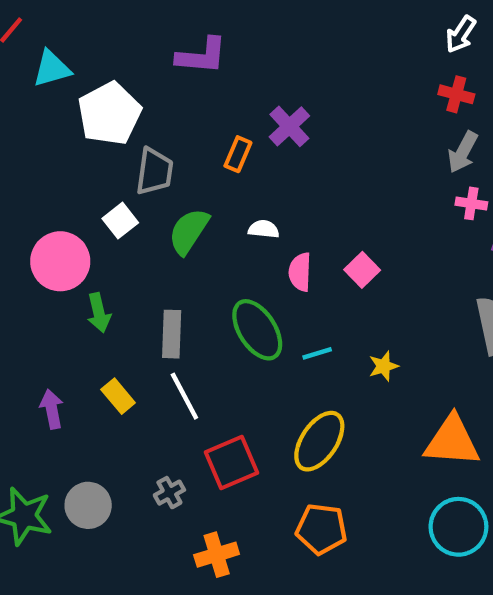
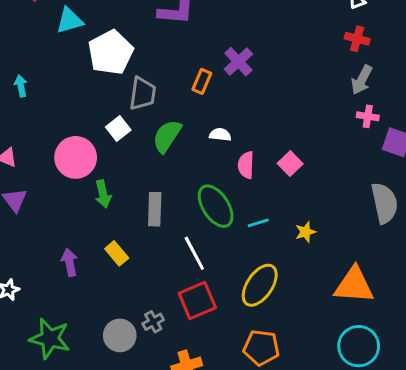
white line: (184, 396) -> (194, 253), moved
gray circle: (88, 505) -> (120, 335), moved

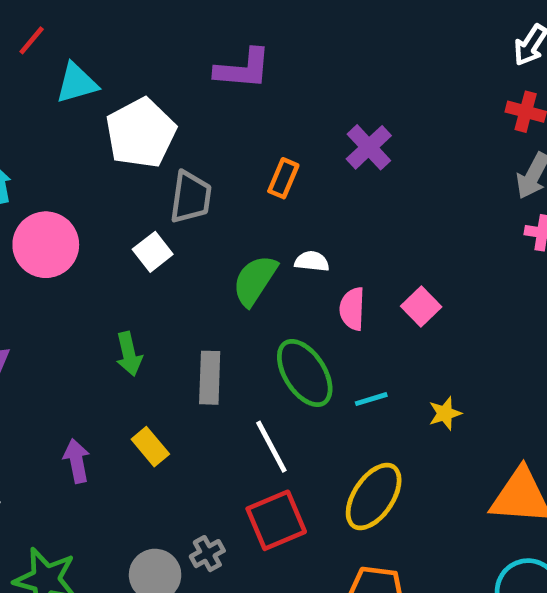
purple cross: (238, 62) -> (369, 147), moved
green semicircle: (167, 136) -> (255, 280), moved
pink circle: (76, 157) -> (46, 245), moved

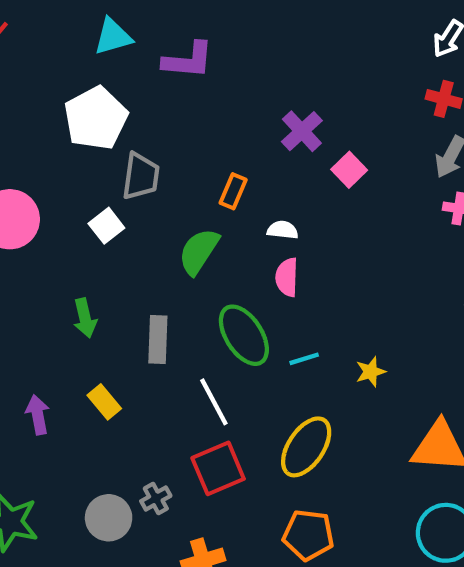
cyan triangle: (77, 83) -> (113, 37), moved
orange rectangle: (283, 178) -> (233, 191), moved
white semicircle: (312, 261) -> (283, 230), moved
pink square: (421, 306) -> (349, 170), moved

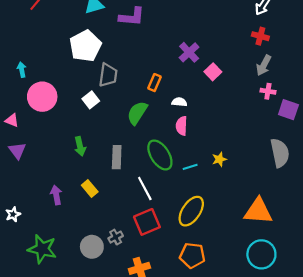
yellow star: (371, 372) -> (219, 159), moved

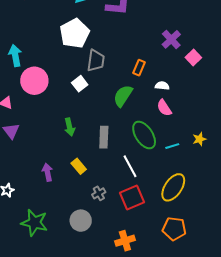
cyan arrow: (22, 70) -> (15, 56), size x1.5
pink semicircle: (182, 126) -> (164, 108), turned -36
gray cross: (116, 237) -> (99, 193), moved

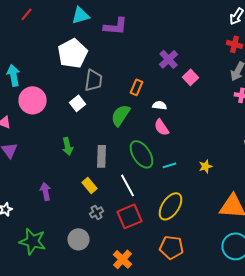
yellow star: (199, 139) -> (206, 166), moved
yellow rectangle: (79, 166) -> (90, 185), moved
orange cross: (125, 241) -> (122, 259), turned -30

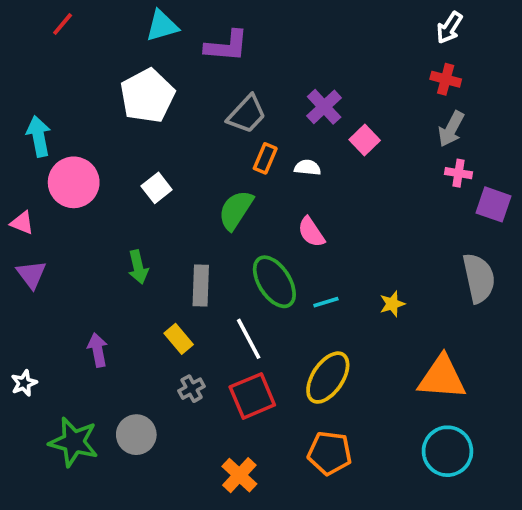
gray trapezoid: (94, 80) -> (247, 114), moved, turned 35
white semicircle: (160, 105) -> (308, 168), moved
gray circle: (78, 239) -> (136, 435), moved

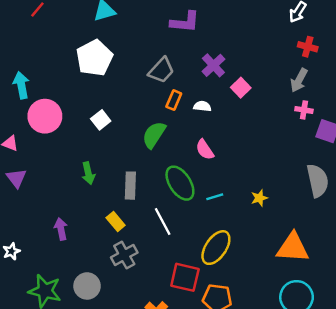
purple L-shape: (227, 46) -> (185, 22), moved
red cross: (446, 79) -> (308, 47), moved
gray cross: (192, 389) -> (124, 255), size x1.5
red square: (252, 396) -> (185, 277), moved, turned 36

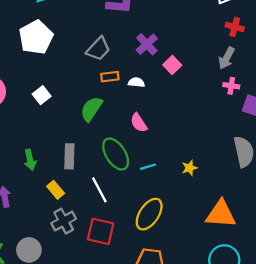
orange rectangle: (174, 100) -> (110, 77), turned 60
green arrow: (88, 173) -> (30, 160), moved
red square: (185, 277) -> (101, 231), moved

